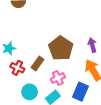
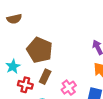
brown pentagon: (61, 48) -> (40, 50), moved

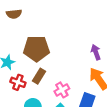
brown pentagon: (40, 50) -> (36, 49), turned -30

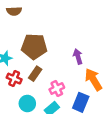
purple arrow: (96, 52) -> (78, 56), moved

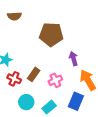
brown pentagon: (34, 46) -> (51, 34), moved
pink cross: (57, 88) -> (55, 80), moved

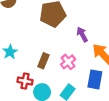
red cross: (14, 79) -> (25, 81), moved

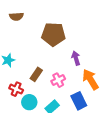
blue rectangle: (95, 79) -> (79, 101), turned -48

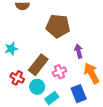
brown rectangle: (36, 74) -> (38, 65), size x1.5
cyan circle: (29, 102) -> (37, 87), moved

